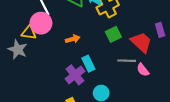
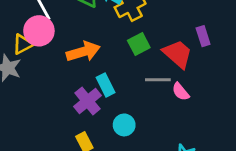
yellow triangle: (29, 33) -> (23, 44), turned -35
orange arrow: (73, 39) -> (83, 52), size x1.6

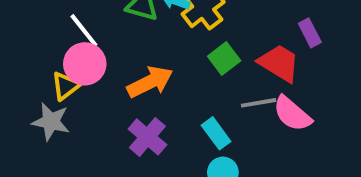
cyan rectangle: (106, 85) -> (216, 133), moved
pink semicircle: (181, 92) -> (292, 114), size x1.5
purple cross: (87, 101) -> (147, 137), moved

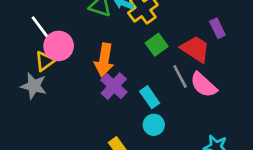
white line: (84, 31) -> (41, 28), moved
orange arrow: (150, 82) -> (104, 60), turned 124
gray line: (259, 103) -> (180, 77), turned 70
purple cross: (147, 137) -> (114, 86), moved

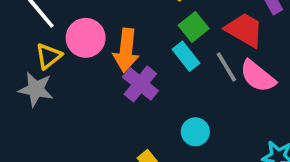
pink circle: (59, 46) -> (86, 38), moved
cyan rectangle: (150, 97) -> (186, 56), moved

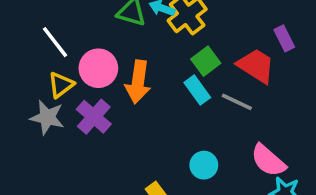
gray line: (226, 67) -> (237, 102), turned -36
pink semicircle: (258, 76) -> (268, 161), moved
purple cross: (140, 84) -> (94, 117), moved

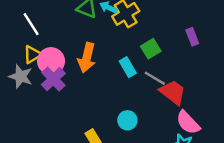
green square: (206, 61) -> (151, 49), moved
red trapezoid: (256, 66) -> (173, 92), moved
pink circle: (98, 68) -> (51, 61), moved
pink semicircle: (268, 161) -> (188, 123), moved

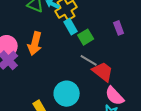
cyan rectangle: (128, 67) -> (71, 27), moved
cyan circle: (127, 120) -> (67, 94), size x1.6

